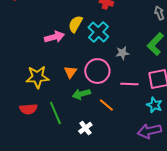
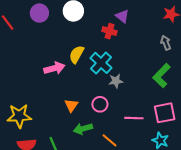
gray star: (122, 53) -> (116, 81), moved
pink circle: (97, 71) -> (100, 104), size x0.6
yellow star: (37, 77) -> (19, 116), moved

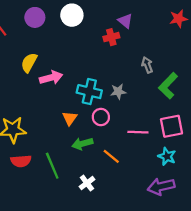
red cross: (109, 31) -> (111, 37), turned -32
gray arrow: (166, 43) -> (147, 65), moved
yellow semicircle: (77, 54) -> (29, 63), moved
cyan cross: (101, 63) -> (89, 92), moved, turned -30

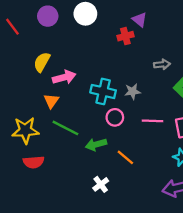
gray arrow: (147, 65) -> (162, 64), turned 105
orange triangle: (70, 118) -> (51, 101), moved
pink line: (138, 132) -> (153, 121), moved
green line: (52, 166) -> (65, 128), moved, turned -40

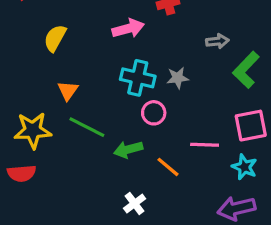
pink arrow: (64, 77) -> (128, 28), moved
pink line: (153, 121) -> (205, 145), moved
red semicircle: (34, 162) -> (22, 173), moved

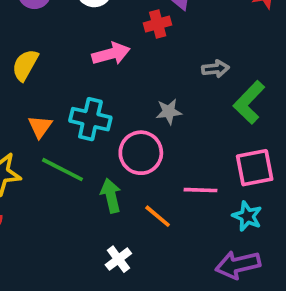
cyan cross: (138, 78) -> (90, 119), moved
pink circle: (154, 113) -> (141, 153), size x1.5
green arrow: (128, 149) -> (111, 196), turned 92

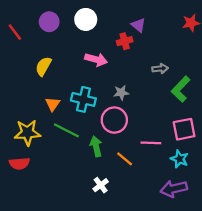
pink arrow: (111, 54) -> (96, 59), turned 30
gray star: (169, 112) -> (121, 93), moved

